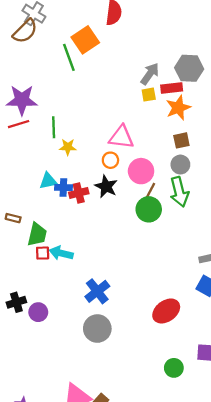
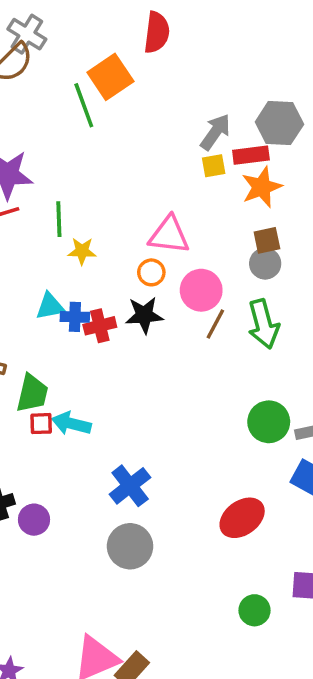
gray circle: (180, 165) -> (265, 264), moved
black star: (106, 186) -> (144, 315), turned -30
green circle: (149, 209) -> (269, 422), moved

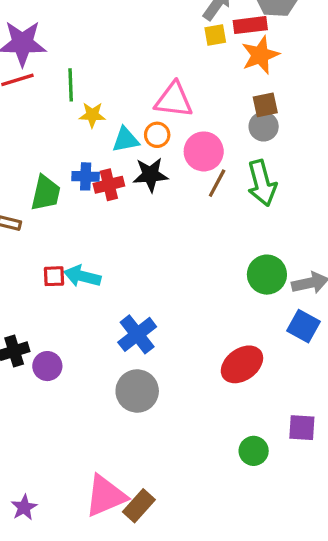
cyan triangle: (50, 306) -> (126, 140), moved
green trapezoid: (32, 393) -> (46, 193), moved

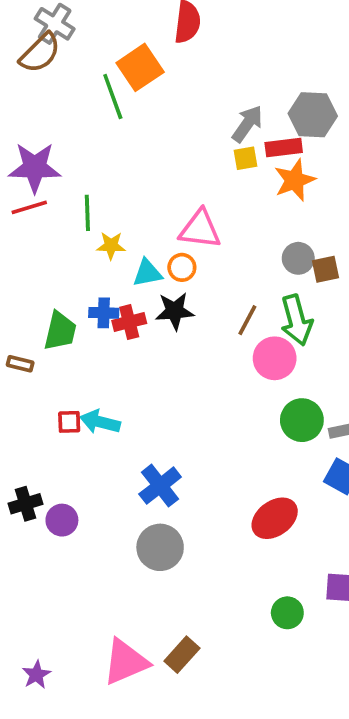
brown square: (265, 105) -> (326, 269), moved
pink circle: (204, 151) -> (275, 358), moved
brown rectangle: (139, 506) -> (182, 655), moved

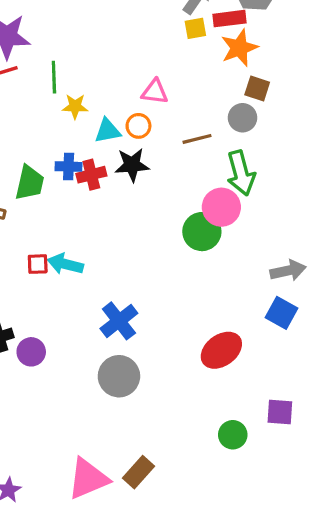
pink triangle: (200, 229) -> (155, 92), size x0.7
brown square: (326, 269) -> (257, 88), moved, turned 30
brown line: (247, 320) -> (197, 139), moved, turned 48
green circle: (302, 420) -> (202, 232), moved

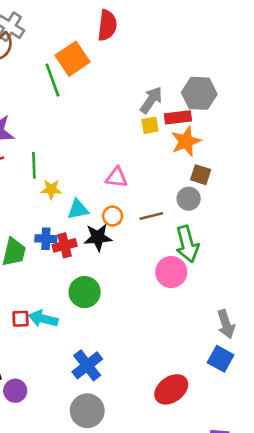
orange circle: (138, 126) -> (113, 216), moved
green circle: (202, 232) -> (85, 292), moved
gray arrow: (288, 271) -> (226, 324), turned 84

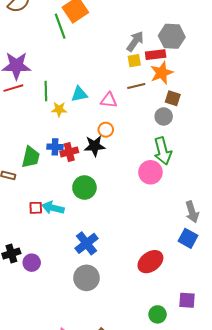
cyan triangle: (78, 209) -> (79, 94), moved
brown line: (151, 216) -> (136, 86), moved

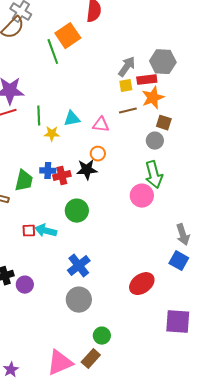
purple square: (187, 300) -> (178, 322), size x1.5
green circle: (158, 314) -> (102, 336), moved

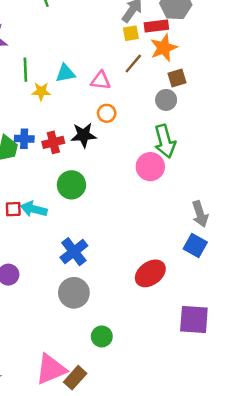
brown line: (128, 111) -> (133, 64), turned -36
brown square: (164, 123) -> (177, 78), turned -35
orange circle: (98, 154) -> (107, 113), moved
blue cross: (48, 171) -> (24, 139), moved
brown rectangle: (91, 359) -> (75, 378), moved

